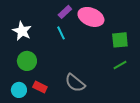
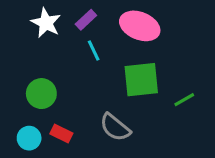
purple rectangle: (65, 12) -> (86, 20), moved
white star: (22, 31) -> (46, 23), moved
green square: (120, 40) -> (141, 80), moved, size x1.4

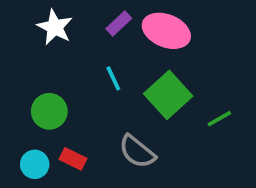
purple rectangle: (86, 20) -> (119, 24), moved
cyan line: (94, 51) -> (113, 78), moved
green square: (141, 80) -> (168, 95), turned -36

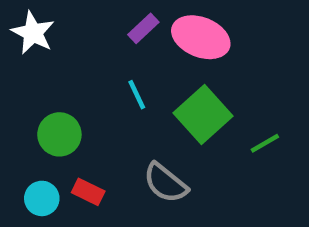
white star: (55, 27) -> (33, 33), moved

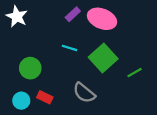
cyan line: (137, 95) -> (69, 48), turned -48

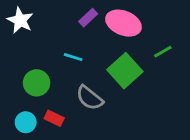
cyan line: (69, 48) -> (73, 57), moved
green line: (135, 73) -> (163, 52), moved
gray semicircle: (84, 93) -> (90, 98), moved

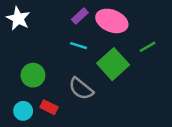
cyan line: (73, 57) -> (79, 46), moved

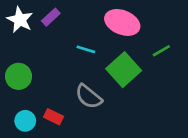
purple rectangle: (80, 16) -> (51, 17), moved
green circle: (33, 75) -> (18, 76), moved

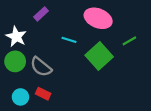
white star: (20, 20) -> (16, 37), moved
gray semicircle: (89, 97) -> (41, 67), moved

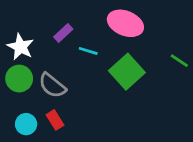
purple rectangle: (41, 14) -> (63, 33), moved
green line: (129, 41) -> (179, 61), moved, turned 64
red rectangle: (43, 94) -> (55, 120), turned 32

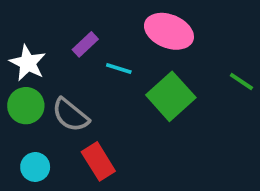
red rectangle: (55, 120) -> (98, 161), moved, size x1.4

